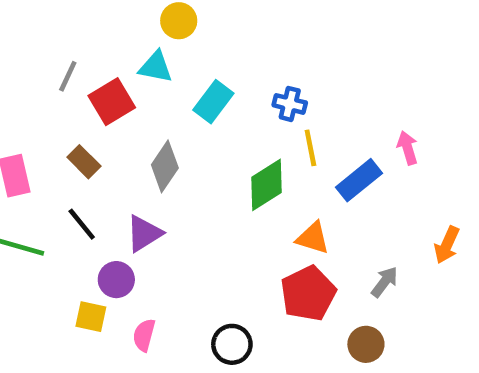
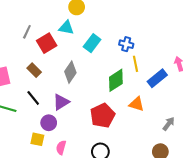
red pentagon: (308, 293) -> (102, 116), moved

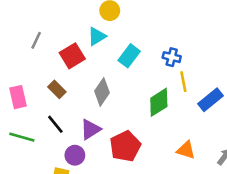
cyan triangle: (66, 28) -> (97, 36), turned -42
gray line: (27, 32) -> (36, 40), moved
orange triangle: (137, 104) -> (186, 150), moved
red pentagon: (102, 116) -> (125, 146), moved

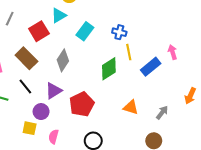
brown rectangle: (57, 89) -> (26, 58), size x1.5

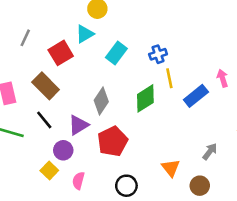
blue cross: (119, 32) -> (158, 54), turned -32
gray diamond: (63, 60) -> (101, 101), moved
orange triangle: (131, 107) -> (171, 168), moved, turned 35
yellow square: (30, 128) -> (49, 170), turned 32

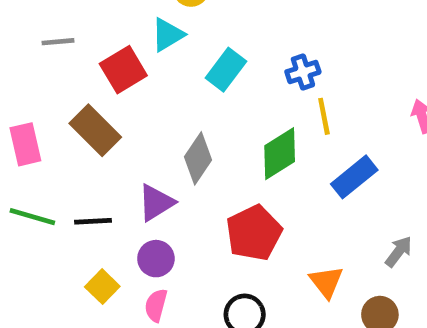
gray line: (25, 38) -> (58, 42), turned 60
blue rectangle: (196, 96) -> (354, 177), moved
black line: (44, 120) -> (93, 221), moved, turned -54
red pentagon: (113, 141) -> (254, 233), moved
purple circle: (63, 150) -> (156, 259), moved

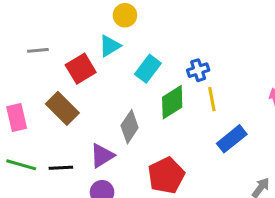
green diamond: (280, 154) -> (172, 102), moved

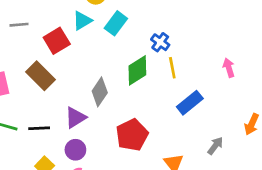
cyan rectangle: (148, 69) -> (116, 23), moved
blue cross: (198, 70) -> (160, 42), turned -36

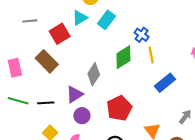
purple circle: (75, 150) -> (82, 116), moved

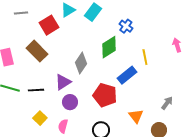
yellow line: (151, 55) -> (145, 57), moved
blue rectangle: (165, 83) -> (127, 75), moved
red pentagon: (119, 108) -> (105, 95), turned -30

